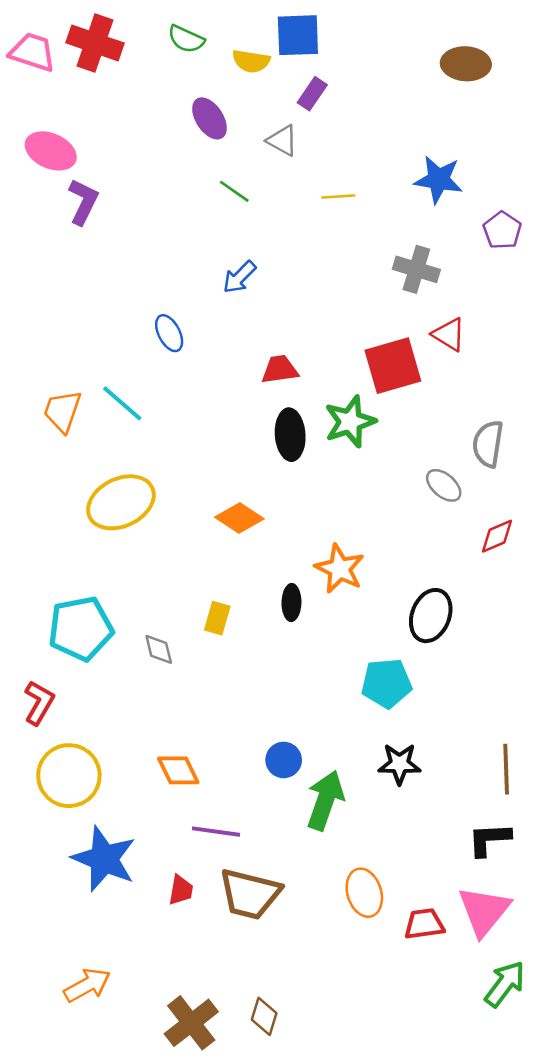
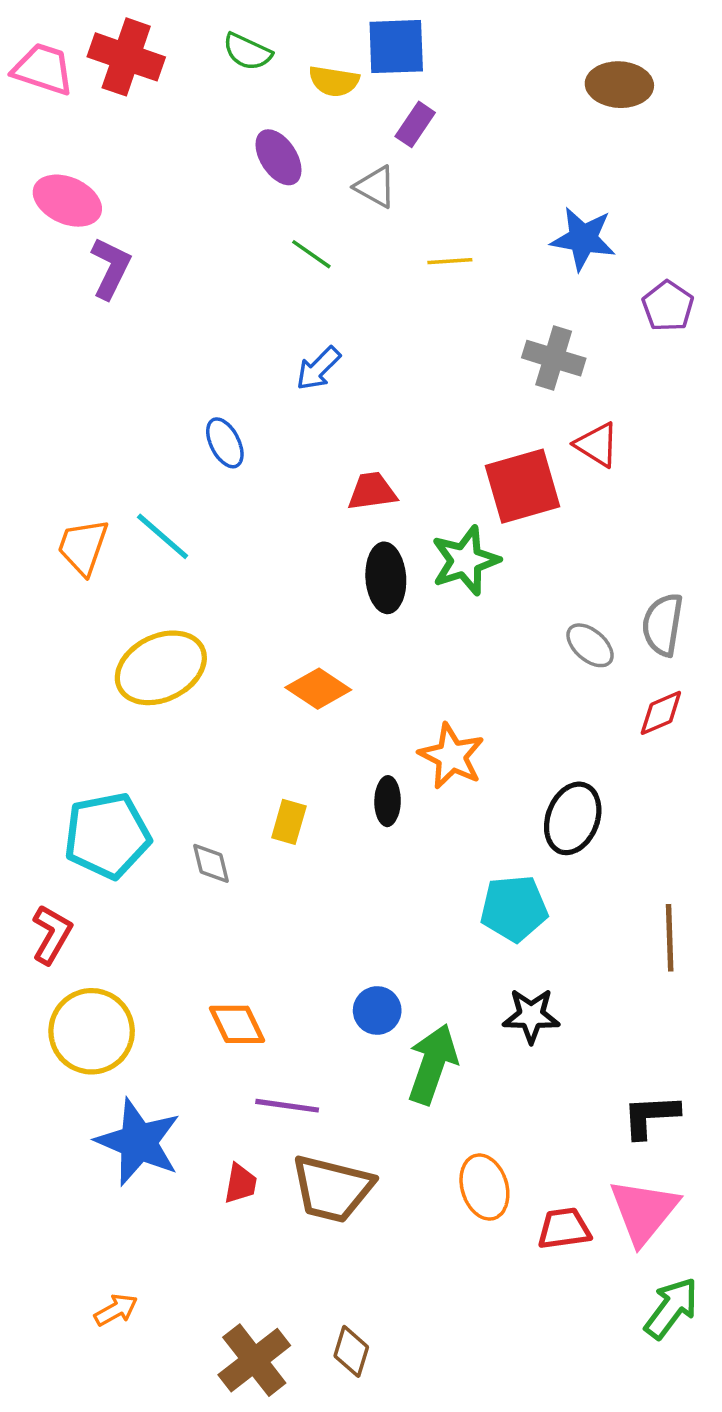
gray semicircle: (488, 444) -> (663, 625), moved
brown line: (506, 769) -> (670, 938), moved
orange arrow: (87, 985) -> (116, 1310), size x0.7

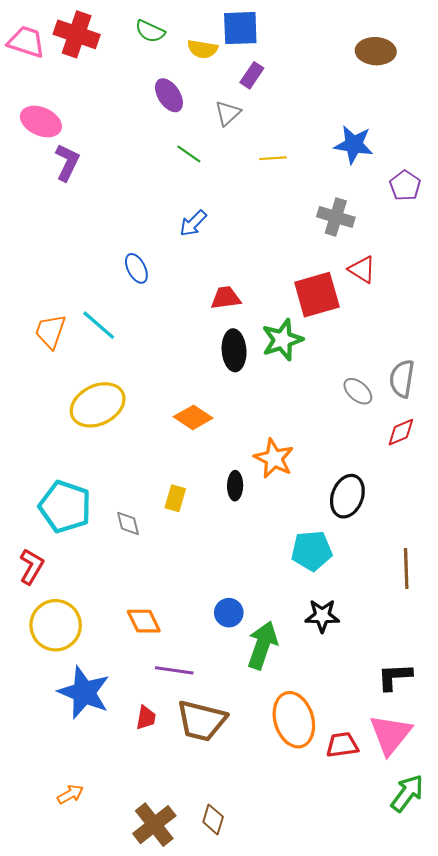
gray triangle: (375, 187) -> (228, 113), turned 48
cyan pentagon: (107, 836) -> (65, 507), turned 30
orange ellipse: (484, 1187) -> (294, 720), size x1.4

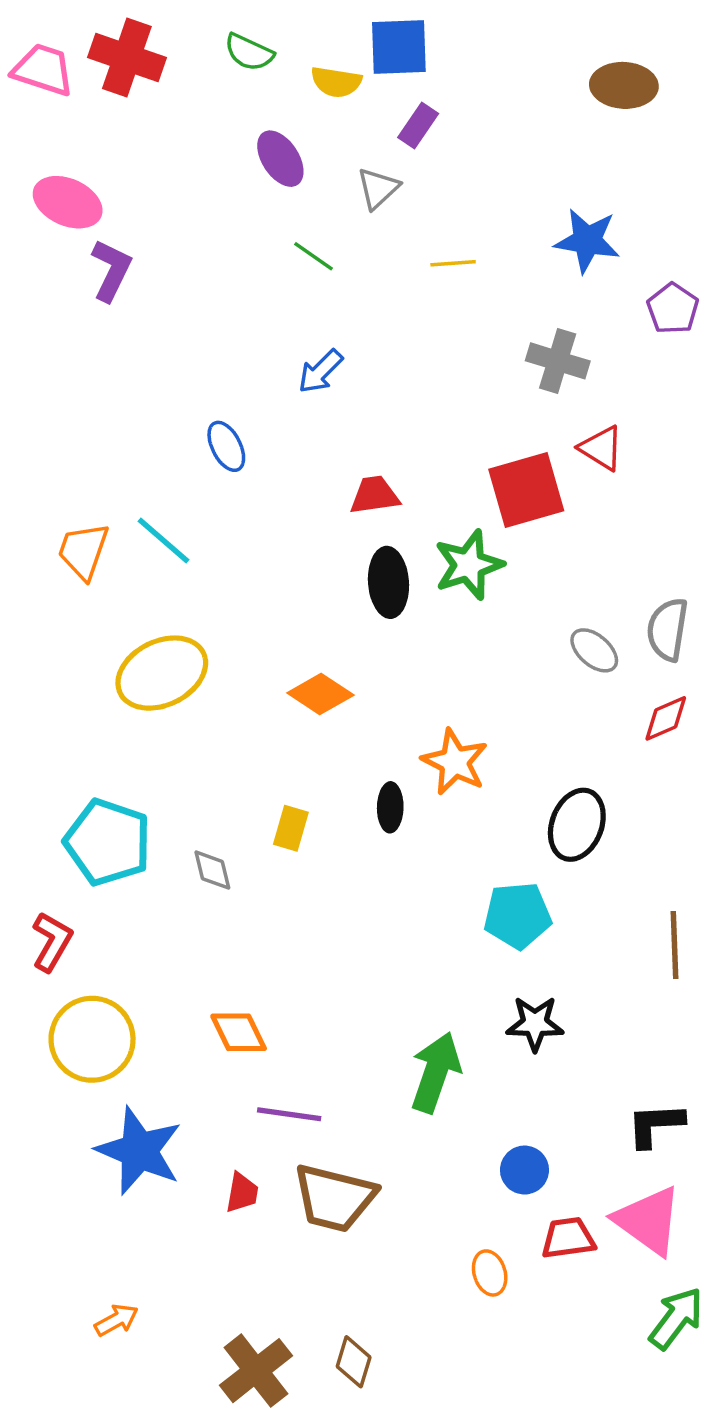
blue circle: (229, 613) -> (525, 1170), moved
orange ellipse: (294, 720) -> (490, 1273), moved, size x0.5
pink triangle: (390, 734) -> (648, 1221), turned -33

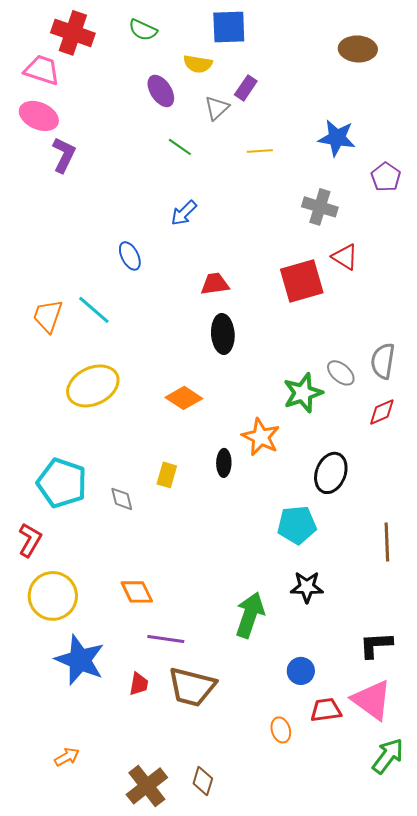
pink trapezoid: (43, 70) -> (42, 70), moved
yellow semicircle: (336, 82) -> (198, 64), moved
purple rectangle: (418, 125) -> (246, 88), moved
green star: (469, 565) -> (303, 393), moved

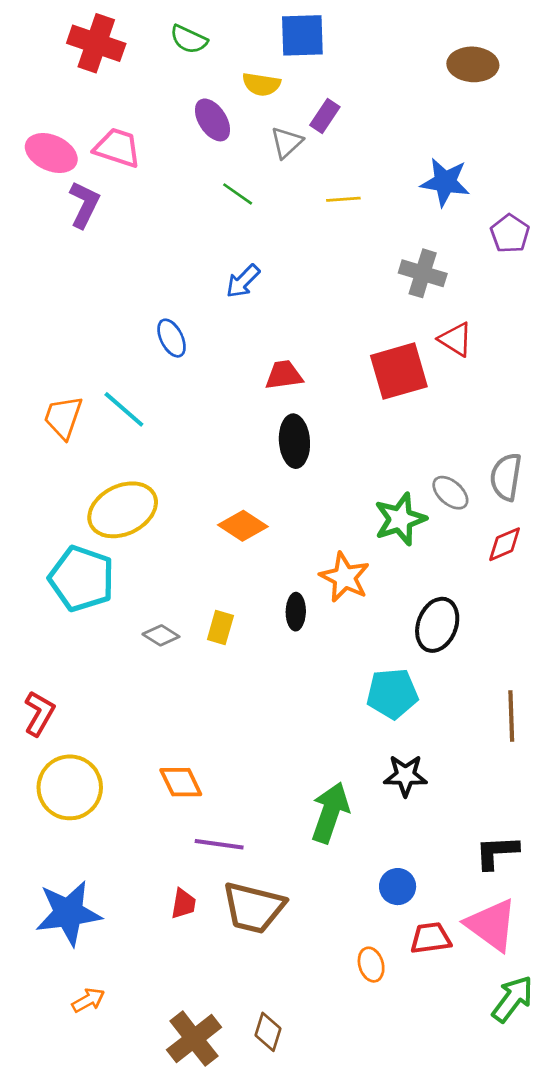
pink trapezoid: (42, 70) -> (117, 148), moved
cyan pentagon: (62, 483) -> (82, 579), moved
gray diamond: (122, 499) -> (161, 635), moved, turned -44
blue star: (80, 660) -> (68, 913), moved, turned -30

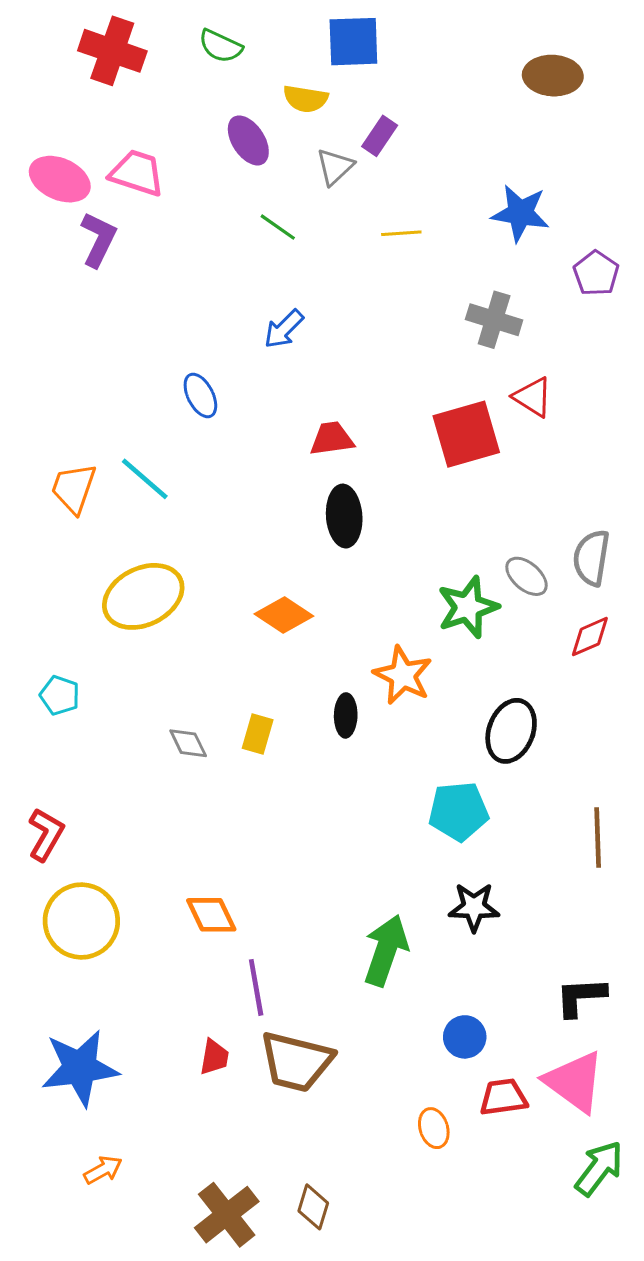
cyan pentagon: (82, 579) -> (60, 695), moved, size x0.5
gray diamond: (161, 635) -> (188, 743), turned 32
purple line: (219, 844) -> (256, 987), turned 72

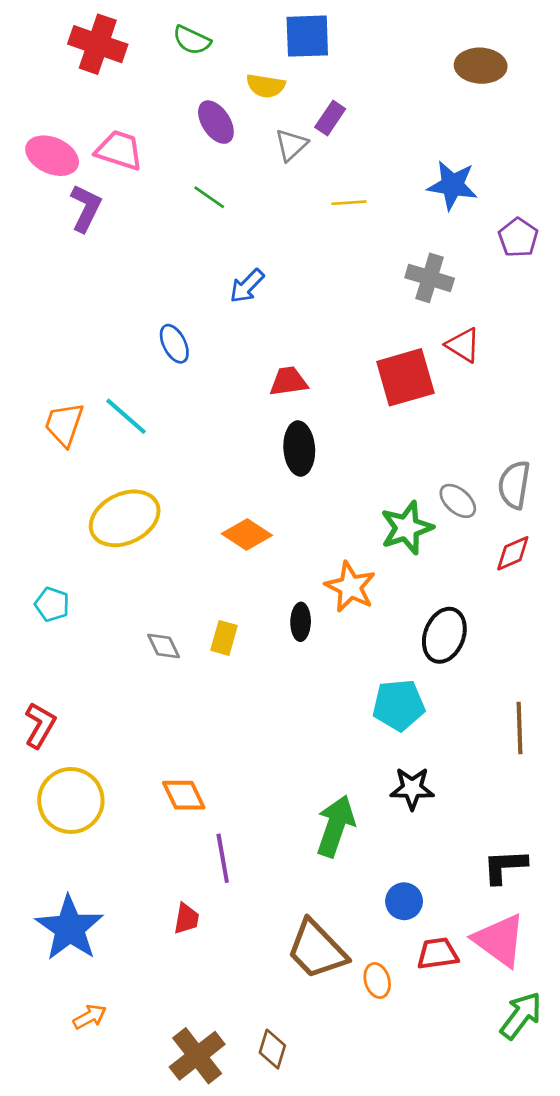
green line: (278, 227) -> (209, 197), moved
brown trapezoid: (296, 1062) -> (317, 950), moved, turned 32
blue star: (80, 1068) -> (70, 928), turned -30

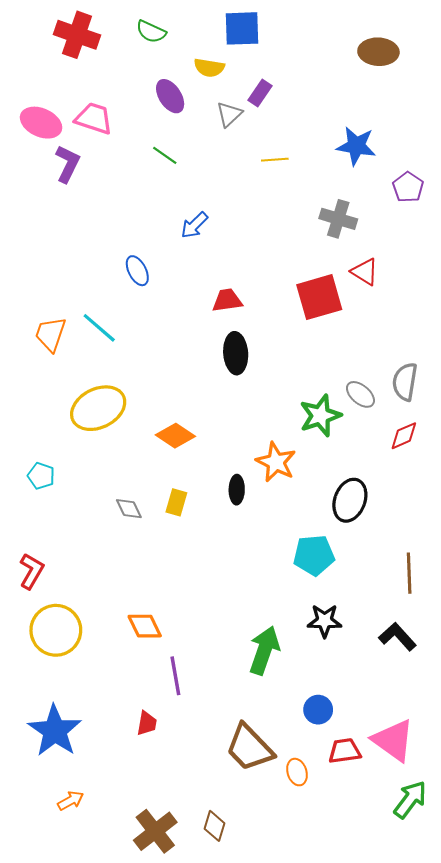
orange diamond: (247, 534) -> (175, 436), moved
black L-shape: (505, 866) -> (397, 637), moved, turned 51

